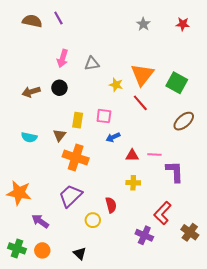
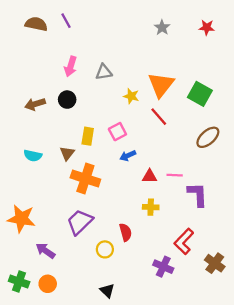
pink square: (104, 116) -> (117, 132), turned -35
black triangle: (80, 253) -> (107, 291), moved

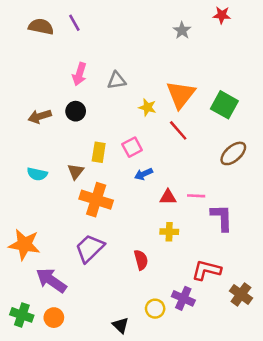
red star: (207, 27) -> (222, 15), moved
red L-shape: (184, 241) -> (206, 270), turned 60
yellow circle: (105, 249) -> (155, 309), moved
purple arrow: (45, 251) -> (51, 280), size x1.4

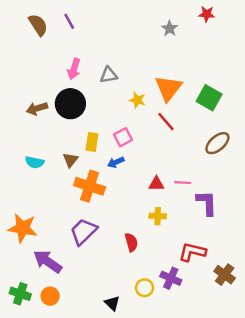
brown semicircle: (41, 27) -> (38, 25), turned 45
black circle: (76, 111) -> (70, 104), size x1.6
blue arrow: (144, 174) -> (116, 162), moved

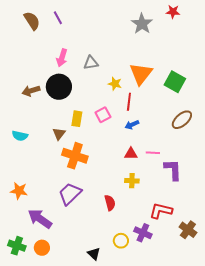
gray star: (170, 28) -> (142, 24), size x1.5
red line: (166, 122) -> (129, 102), moved, turned 48
cyan semicircle: (35, 162) -> (20, 136), moved
blue arrow: (116, 162) -> (132, 125), moved
orange star: (23, 228) -> (19, 191), size x0.7

